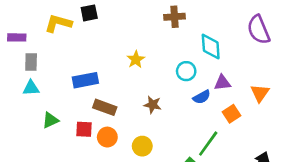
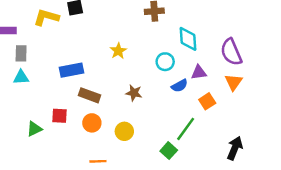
purple semicircle: (259, 30) -> (231, 52), moved
green triangle: (50, 120) -> (34, 129), moved
red square: (84, 129) -> (59, 116), moved

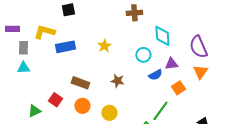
yellow L-shape: (46, 17) -> (44, 32), moved
blue rectangle: (71, 70) -> (65, 47), moved
red square: (59, 116) -> (55, 100), turned 32

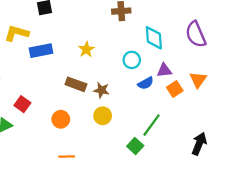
purple semicircle: (198, 47) -> (196, 34), moved
brown rectangle: (80, 83) -> (76, 84), moved
orange square: (178, 88) -> (175, 89), moved
red square: (55, 100) -> (22, 104), moved
yellow circle: (109, 113) -> (103, 116), moved

